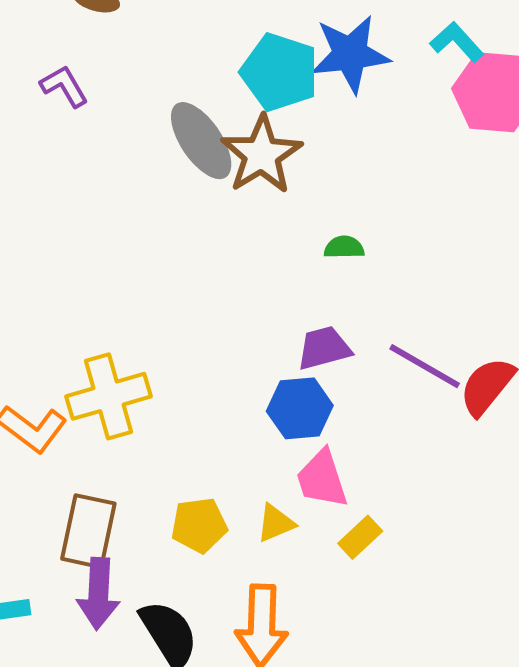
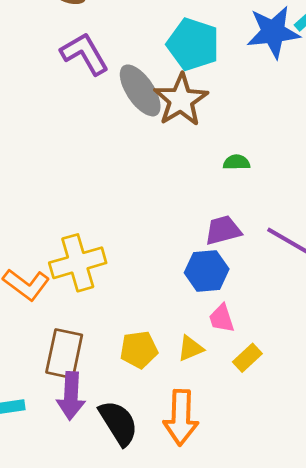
blue star: (350, 54) -> (273, 32), moved
purple L-shape: (64, 86) -> (85, 54), moved, size x1.5
pink trapezoid: (322, 479) -> (222, 318), size x0.7

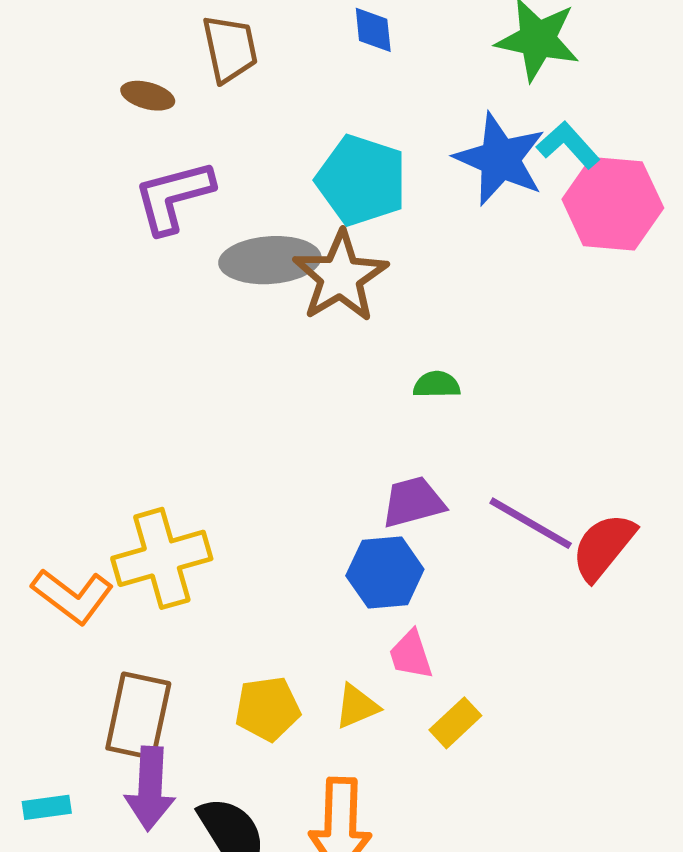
blue star: (273, 32) -> (500, 159), turned 30
purple L-shape: (85, 54) -> (174, 197), turned -75
gray ellipse: (140, 90) -> (270, 260), turned -60

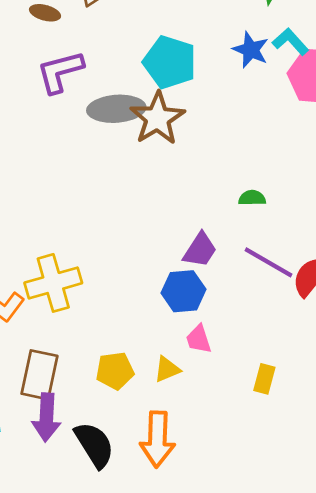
blue star: (500, 159) -> (251, 50), size x0.7
green semicircle: (437, 385) -> (252, 198), moved
purple trapezoid: (413, 502) -> (200, 250), turned 138
yellow rectangle: (455, 723) -> (264, 379), moved, turned -32

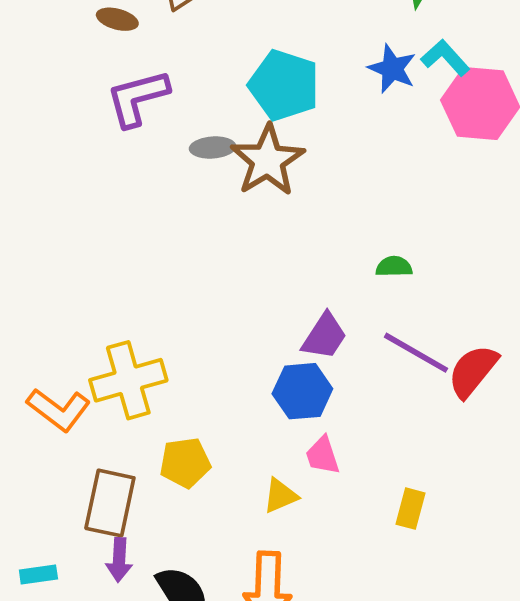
gray ellipse: (116, 109) -> (213, 147), size x0.6
yellow pentagon: (115, 371) -> (185, 463), moved
purple arrow: (46, 417) -> (119, 560), size x0.7

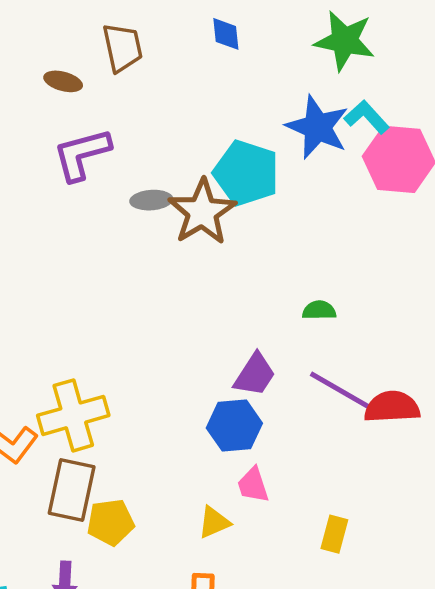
blue star: (392, 69) -> (317, 127), size x1.4
cyan pentagon: (284, 85) -> (246, 173), moved
red semicircle: (473, 371) -> (392, 407), turned 48
yellow pentagon: (185, 463) -> (111, 522), moved
brown rectangle: (110, 503) -> (72, 490), moved

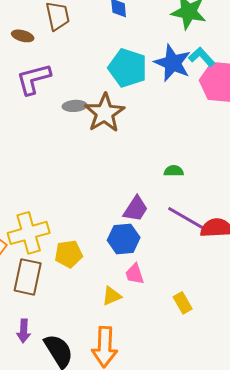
cyan pentagon: (246, 173) -> (128, 68), moved
yellow pentagon: (111, 522) -> (69, 254), moved
yellow rectangle: (334, 534) -> (183, 303), turned -45

